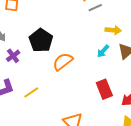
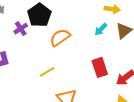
purple cross: (13, 56) -> (21, 29), moved
yellow line: (31, 92) -> (47, 72), moved

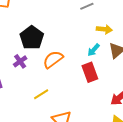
purple cross: (21, 29) -> (20, 61), moved
red rectangle: (100, 67) -> (90, 72), moved

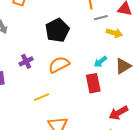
yellow arrow: (104, 29) -> (114, 33), moved
black pentagon: (32, 38) -> (57, 30), moved

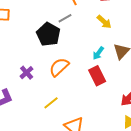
gray line: (101, 18) -> (65, 18), moved
yellow arrow: (114, 33) -> (104, 22), turned 42

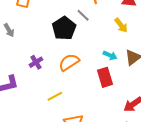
gray line: (65, 18) -> (83, 15), turned 64
cyan arrow: (98, 53) -> (110, 55), turned -112

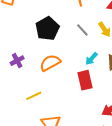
gray line: (83, 15) -> (82, 30), moved
cyan arrow: (110, 55) -> (91, 59), turned 104

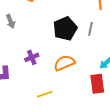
gray line: (82, 30) -> (90, 29), moved, turned 48

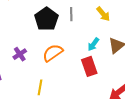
yellow line: (45, 94) -> (40, 87), turned -49

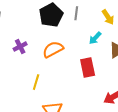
cyan arrow: (93, 44) -> (95, 38), moved

